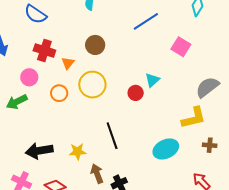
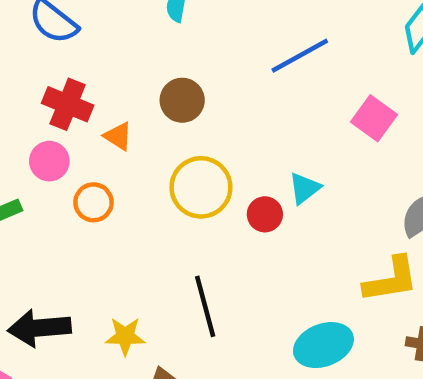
orange triangle: (68, 63) -> (118, 136), turned -40
pink circle: (29, 77) -> (49, 161), moved
yellow circle: (92, 85) -> (201, 187), moved

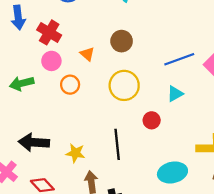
blue line: (300, 56) -> (179, 59), moved
red cross: (68, 104) -> (49, 32), moved
red circle: (265, 214) -> (152, 120), moved

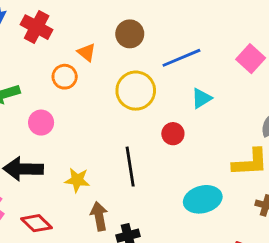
blue line: (179, 59) -> (181, 58), moved
pink circle: (51, 61) -> (41, 123), moved
orange circle: (70, 85) -> (65, 77), moved

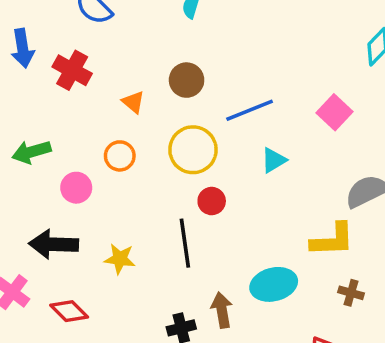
orange circle: (65, 77) -> (120, 156), moved
red circle: (173, 134) -> (212, 201), moved
brown arrow: (99, 216) -> (222, 310), moved

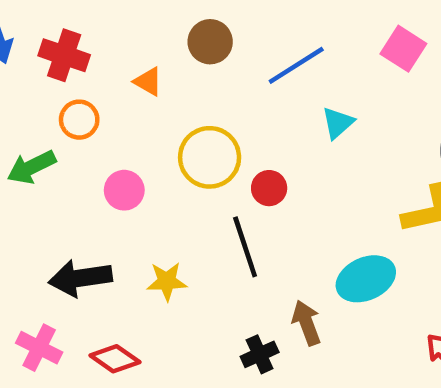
yellow circle: (193, 150) -> (210, 157), moved
orange circle: (120, 156) -> (79, 120), moved
pink circle: (76, 188) -> (124, 190), moved

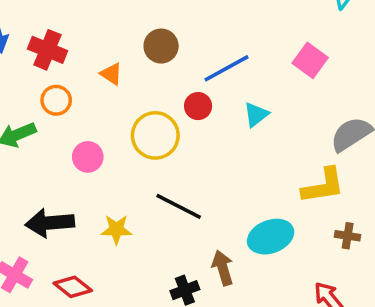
red circle: (269, 188) -> (198, 106), moved
black line: (245, 247) -> (179, 206), turned -48

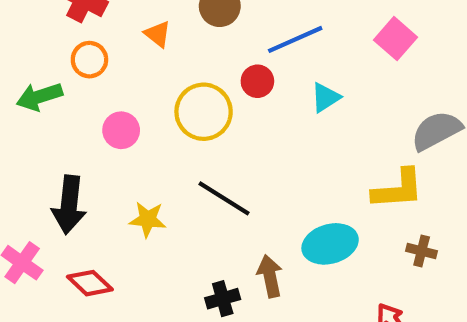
black arrow: (50, 223) -> (69, 205), turned -84

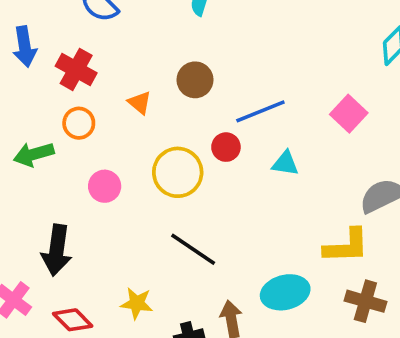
cyan triangle: (325, 97) -> (285, 163), turned 40
yellow star: (148, 219) -> (137, 303), moved
brown cross: (422, 251) -> (365, 301), size x1.5

